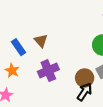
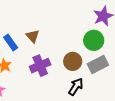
brown circle: (85, 78) -> (73, 61), moved

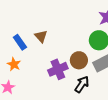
purple cross: (40, 66) -> (58, 69), moved

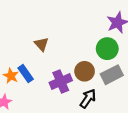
blue rectangle: (20, 42) -> (26, 74), moved

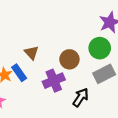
brown triangle: (41, 44) -> (31, 53), moved
brown circle: (85, 71) -> (69, 59), moved

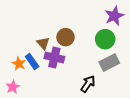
brown circle: (69, 59) -> (66, 37), moved
purple cross: (54, 81) -> (54, 57), moved, turned 36

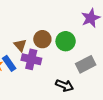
green circle: (105, 39) -> (66, 41), moved
black arrow: (88, 84) -> (65, 85), turned 78

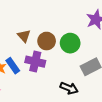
brown triangle: (20, 45) -> (24, 36), moved

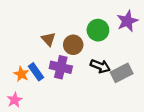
green circle: (70, 43) -> (98, 30), moved
black arrow: (69, 88) -> (100, 66), moved

